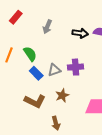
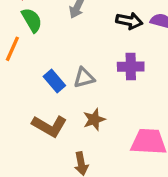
green semicircle: (30, 54) -> (32, 20), moved
purple cross: (76, 67) -> (131, 67), moved

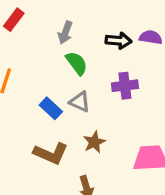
green semicircle: (32, 20) -> (77, 63), moved
gray triangle: (84, 78) -> (80, 102), turned 45

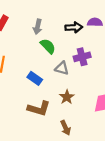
gray triangle: (80, 102) -> (62, 68), moved

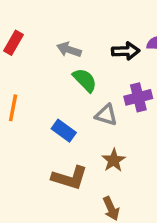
gray arrow: (38, 27) -> (69, 50), turned 96

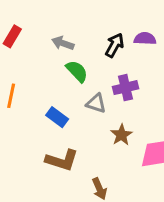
black arrow: (126, 51) -> (115, 45), turned -60
brown star: (114, 160) -> (121, 135), moved

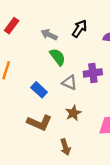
black arrow: (115, 45) -> (80, 29), moved
brown star: (121, 135) -> (73, 113), moved

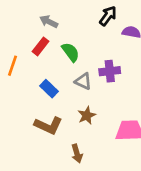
red rectangle: (12, 26) -> (40, 46), moved
black arrow: (80, 29) -> (108, 16), moved
gray arrow: (49, 35) -> (49, 22), moved

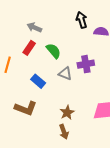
black arrow: (108, 16) -> (82, 20), turned -49
brown star: (87, 115) -> (67, 113), moved
brown L-shape: (48, 125) -> (26, 108), moved

